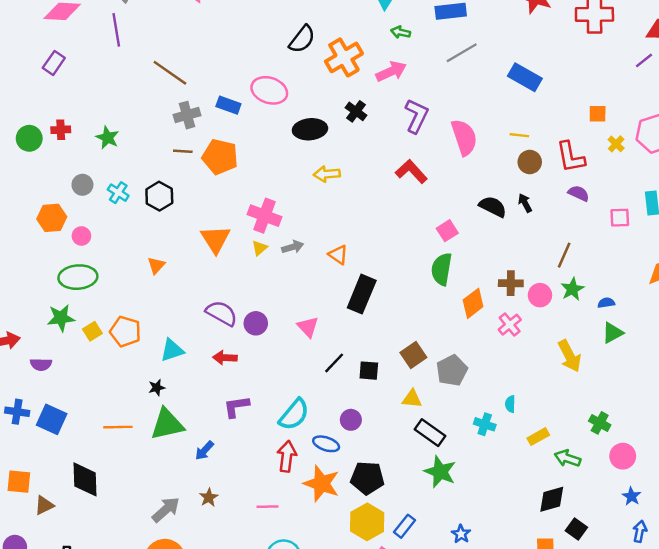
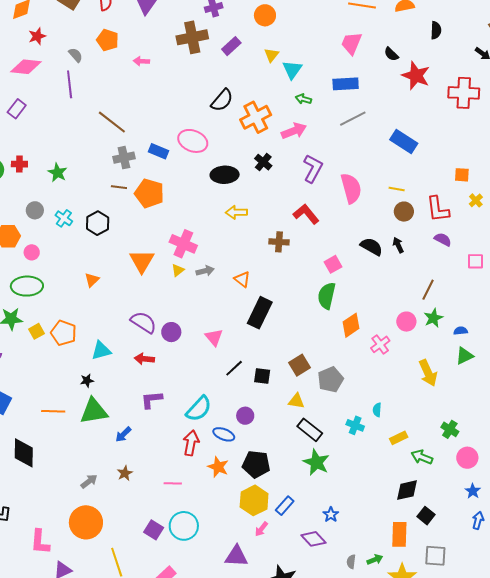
brown cross: (511, 283) -> (279, 242), moved
orange star: (321, 484) -> (218, 467), size x0.7
gray arrow: (166, 510) -> (89, 481), size x0.7

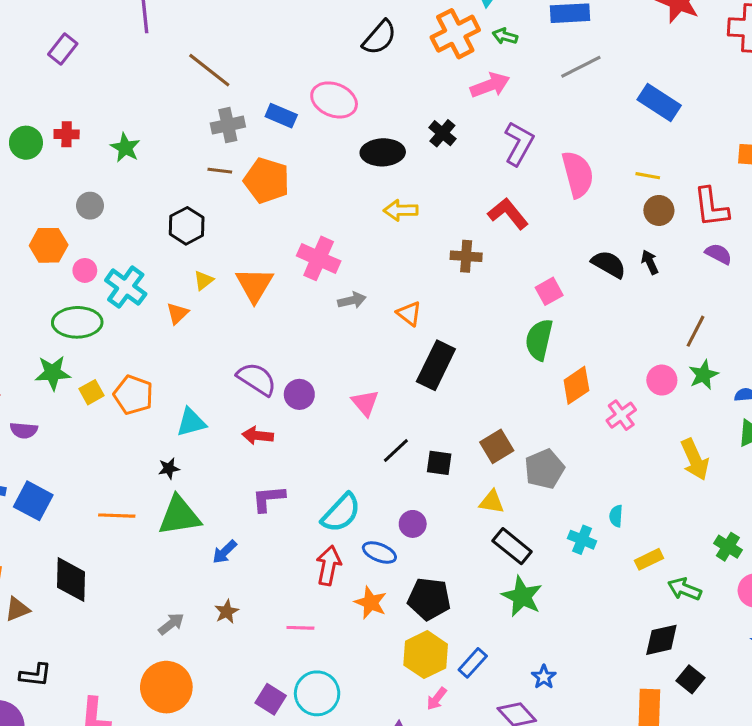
orange cross: (256, 117) -> (455, 34), moved
cyan cross: (64, 218) -> (126, 287), moved, size x1.5
yellow triangle: (178, 270) -> (204, 280), moved

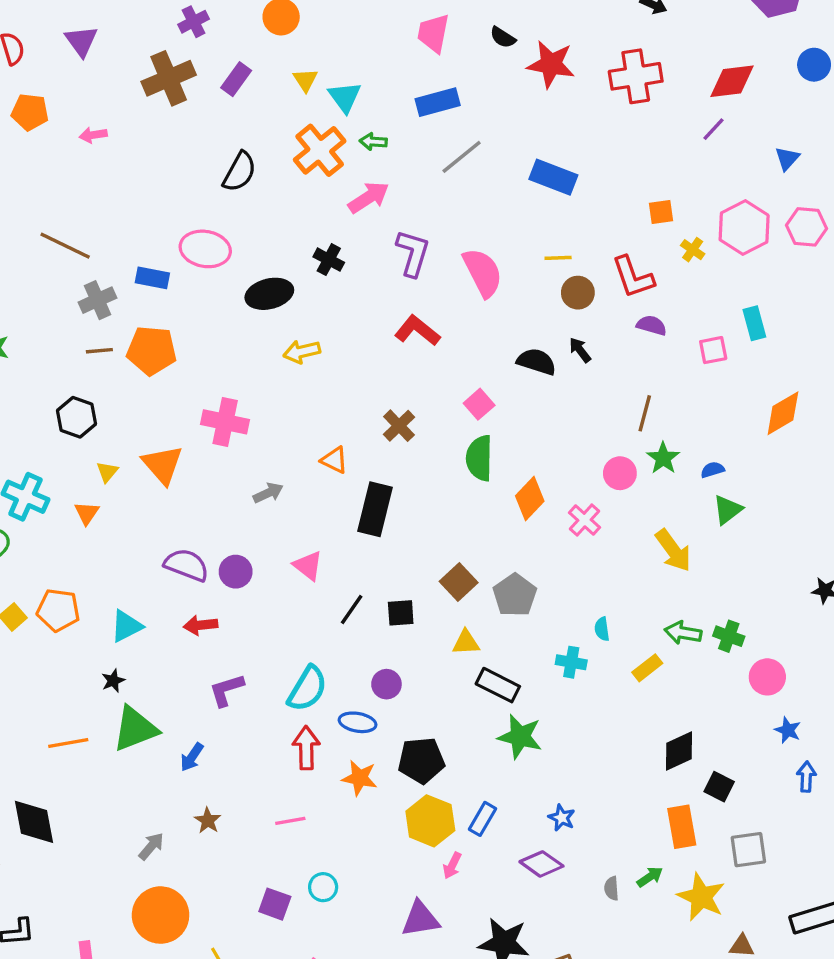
brown cross: (466, 256) -> (399, 426), moved, turned -36
gray arrow: (352, 300) -> (268, 493), moved
green arrow: (684, 589) -> (683, 633), moved
cyan circle: (317, 693) -> (323, 887), size x0.6

